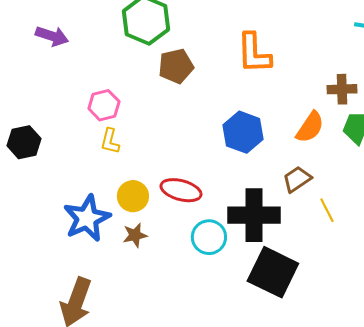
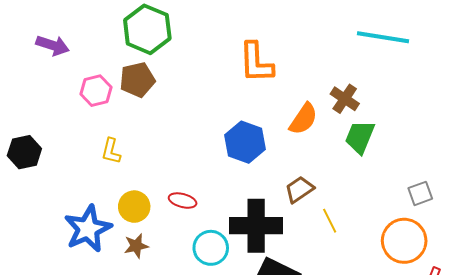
brown pentagon: (176, 66) -> (137, 80), moved
brown cross: (342, 89) -> (345, 99), turned 36
pink hexagon: (104, 105) -> (96, 91), moved
orange semicircle: (310, 127) -> (303, 119), moved
red ellipse: (181, 190) -> (183, 201), size x0.7

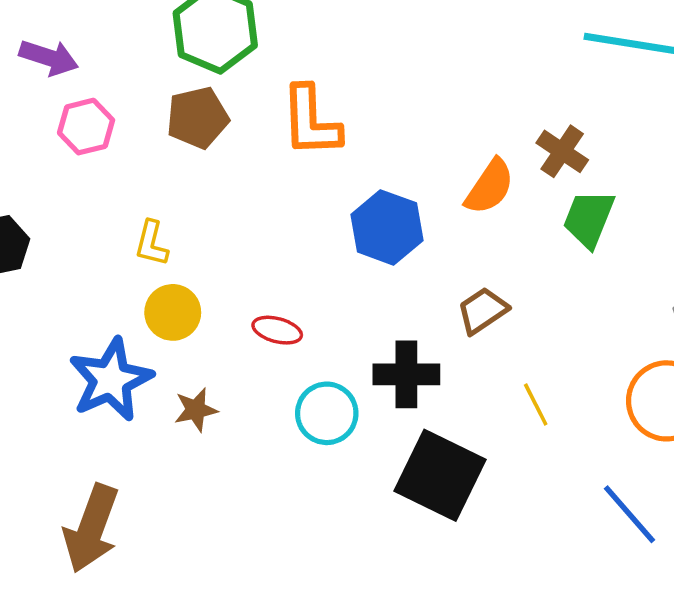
orange L-shape: (256, 63) -> (311, 121), moved
pink hexagon: (96, 91) -> (86, 127), moved
yellow circle: (134, 207) -> (173, 312), moved
yellow line: (330, 221) -> (536, 404), moved
black cross: (256, 226) -> (406, 374), size x0.7

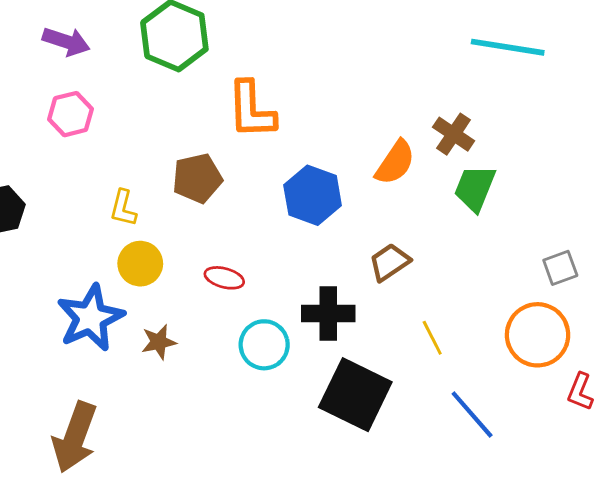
purple arrow: (49, 58) -> (66, 41), moved
brown pentagon: (198, 118) -> (197, 178), moved
blue line: (629, 514) -> (472, 415), moved

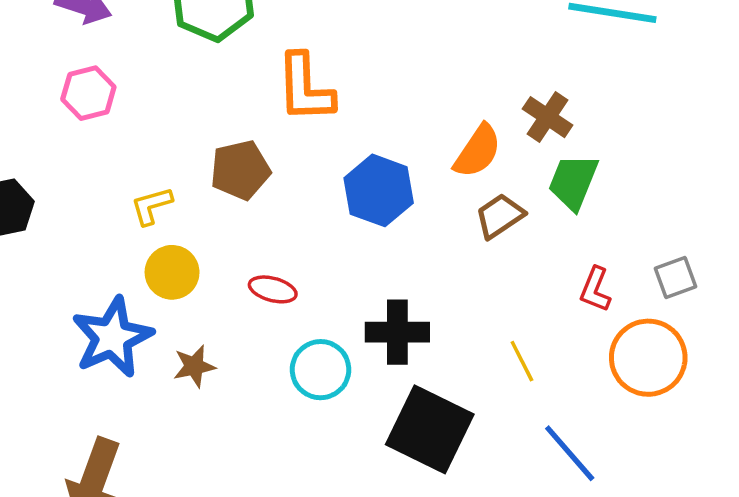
yellow L-shape: (123, 208) -> (152, 206), turned 60
brown trapezoid: (389, 262) -> (500, 216), moved
red L-shape: (580, 392) -> (595, 289), moved

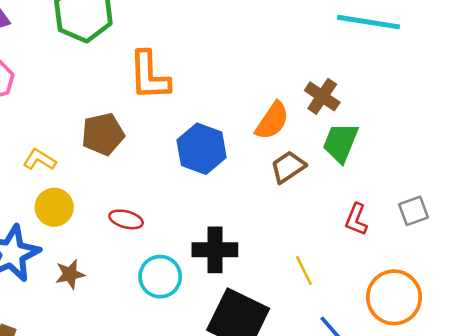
yellow L-shape: (152, 206) -> (40, 160), turned 48
orange circle: (648, 358) -> (394, 297), moved

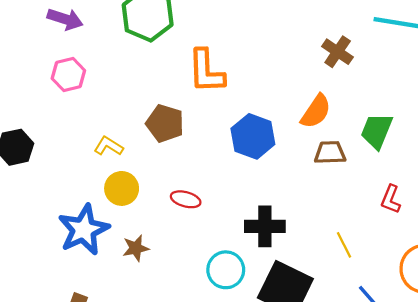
brown cross: (322, 96) -> (338, 52), moved
brown pentagon: (103, 134) -> (165, 123), turned 30
brown trapezoid: (288, 167) -> (330, 153), turned 32
cyan circle: (160, 277) -> (226, 270), moved

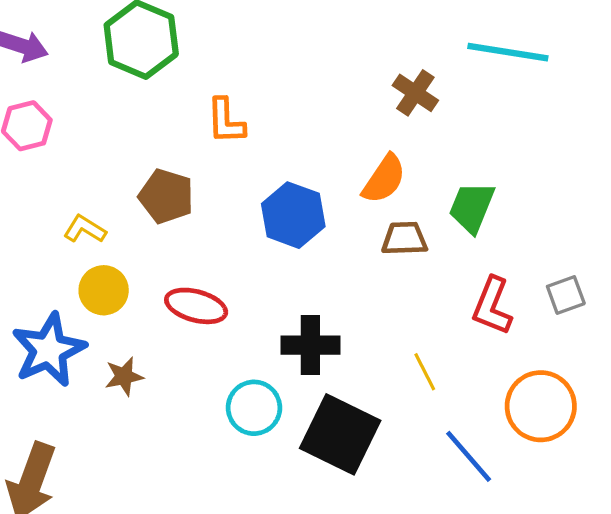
orange L-shape: (206, 71) -> (226, 121), size x0.7
red ellipse: (186, 199) -> (196, 306), size x1.4
red L-shape: (391, 199) -> (492, 306), size x1.4

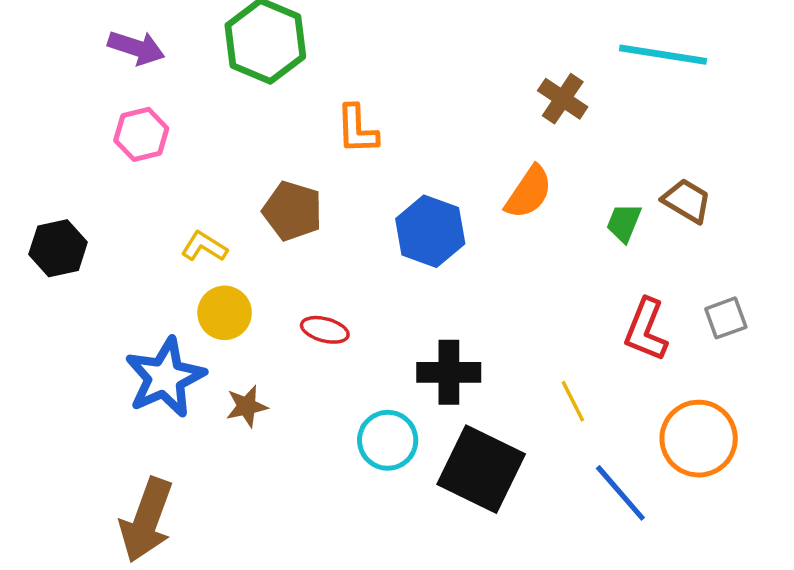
green trapezoid: (472, 207) -> (624, 223), size x0.7
brown trapezoid: (404, 239) -> (687, 201), moved, turned 33
red ellipse: (196, 306) -> (325, 330), size x0.7

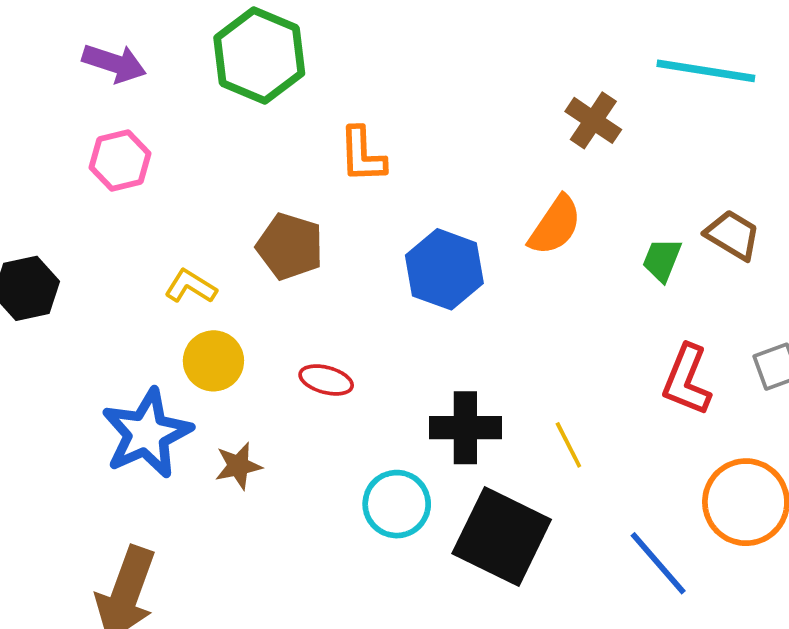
yellow line: (573, 401) -> (568, 445), moved

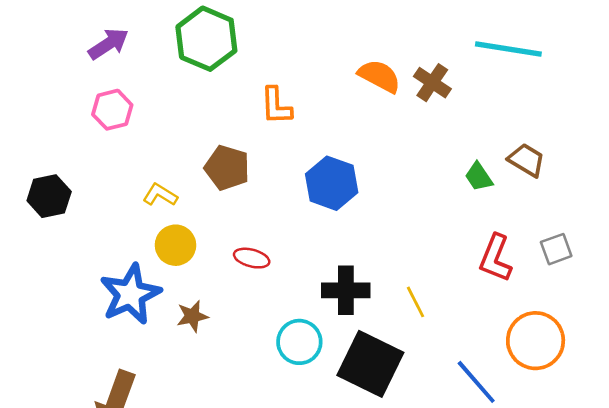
purple arrow: (114, 63) -> (108, 44), turned -51
orange semicircle: (555, 225) -> (379, 76), moved, turned -96
green trapezoid: (662, 260) -> (479, 177), turned -56

